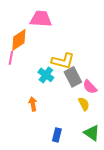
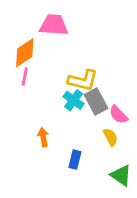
pink line: (11, 58) -> (25, 76), moved
cyan cross: (46, 75) -> (74, 100), moved
blue rectangle: (57, 135) -> (75, 160), moved

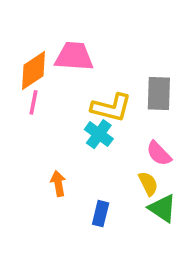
pink trapezoid: (54, 25) -> (74, 56), moved
gray rectangle: (96, 102) -> (159, 93), moved, turned 30
green triangle: (121, 175) -> (162, 208), moved

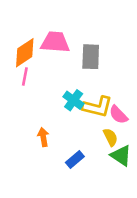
gray rectangle: (159, 93) -> (91, 57), moved
yellow L-shape: (111, 108) -> (97, 107), moved
blue rectangle: (101, 214) -> (75, 160), turned 36

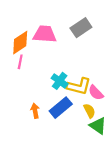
gray rectangle: (91, 57) -> (81, 28), moved, turned 54
blue rectangle: (75, 160) -> (61, 108), moved, size x1.5

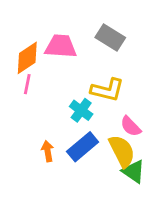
gray rectangle: (81, 28) -> (110, 37), turned 66
yellow L-shape: (79, 86) -> (107, 90), moved
yellow semicircle: (89, 111) -> (122, 151), size x1.6

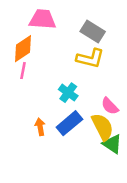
pink trapezoid: (61, 46) -> (43, 19), moved
yellow L-shape: (107, 90) -> (90, 58), moved

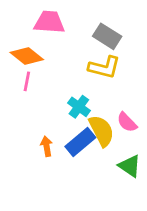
orange diamond: (23, 49) -> (27, 56), turned 72
yellow semicircle: (102, 127) -> (101, 131), moved

